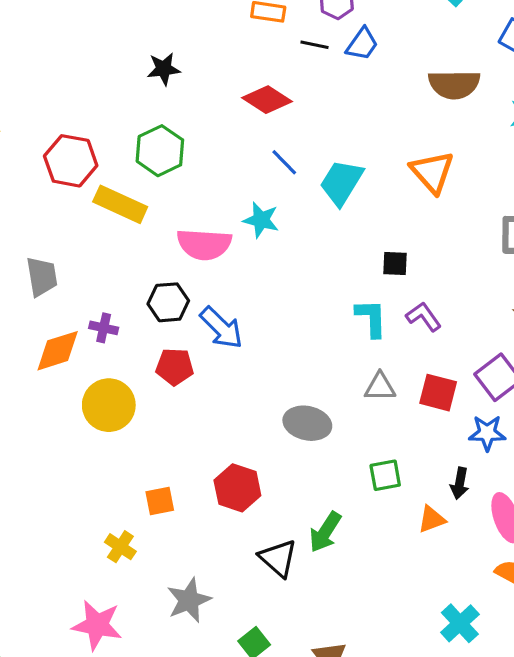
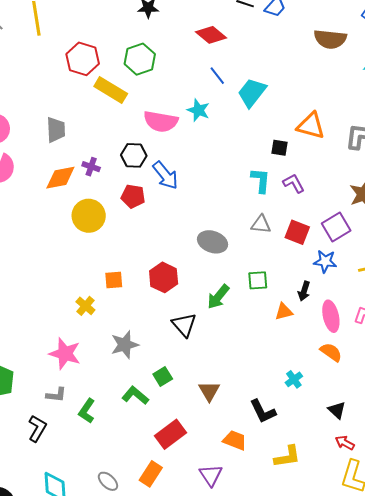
orange triangle: (432, 172) -> (311, 126), moved, turned -40
green arrow: (325, 532) -> (218, 297), moved
cyan cross: (460, 623) -> (294, 379), size x0.7

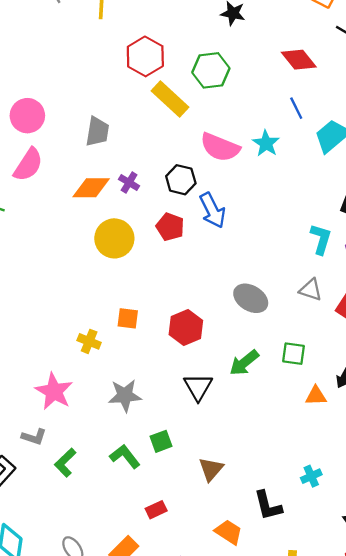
yellow cross: (85, 306) -> (89, 341), turned -30
red rectangle: (171, 434) -> (156, 510), size x0.6

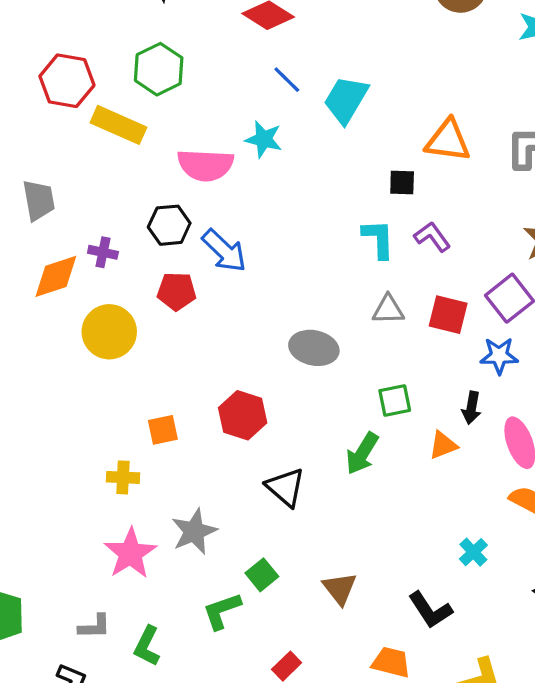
green arrow: (244, 363) -> (362, 453), moved
pink star: (54, 391) -> (130, 553), moved, turned 30
green L-shape: (125, 456) -> (222, 611), turned -52

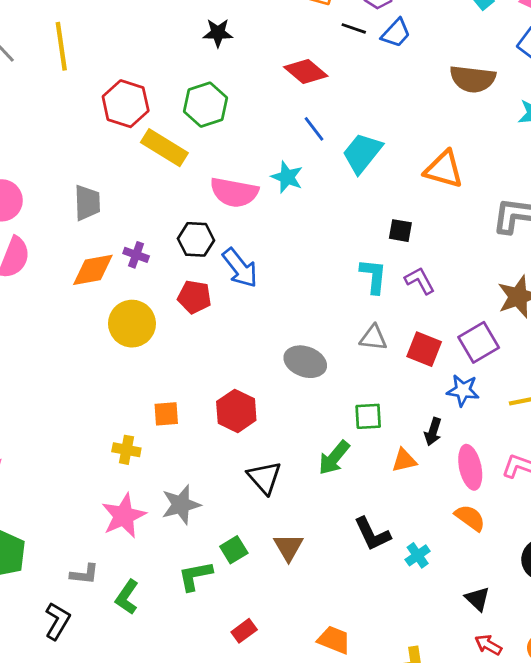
orange triangle: (448, 141) -> (444, 169), moved
brown triangle: (340, 588) -> (288, 547), moved
black L-shape: (430, 610) -> (372, 534), moved

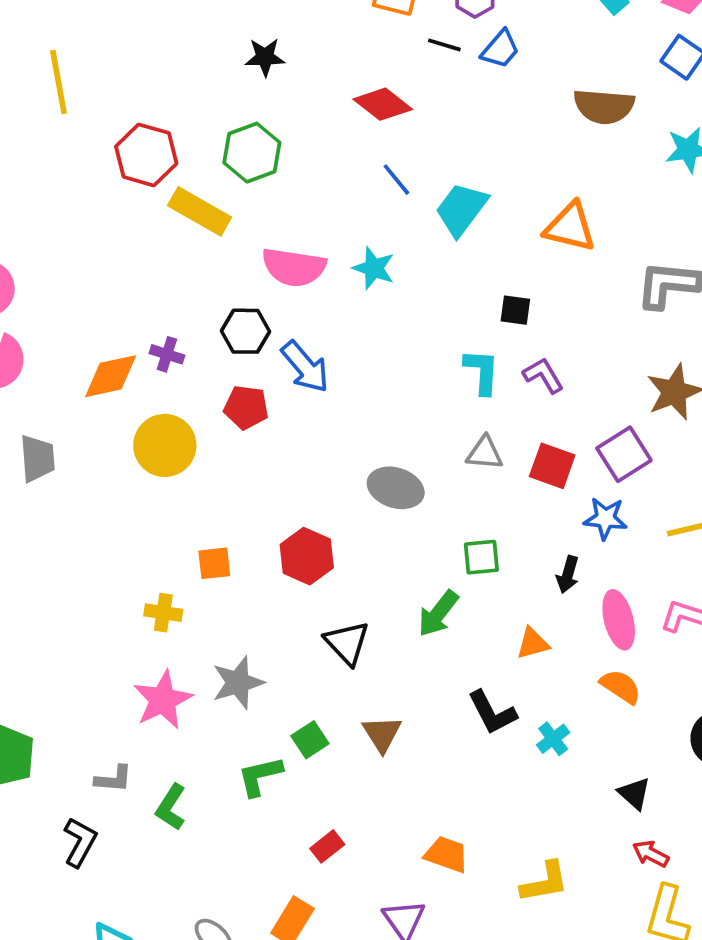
cyan star: (287, 177) -> (374, 268), moved
gray trapezoid: (87, 203) -> (37, 458), moved
orange triangle: (404, 460) -> (533, 643), moved

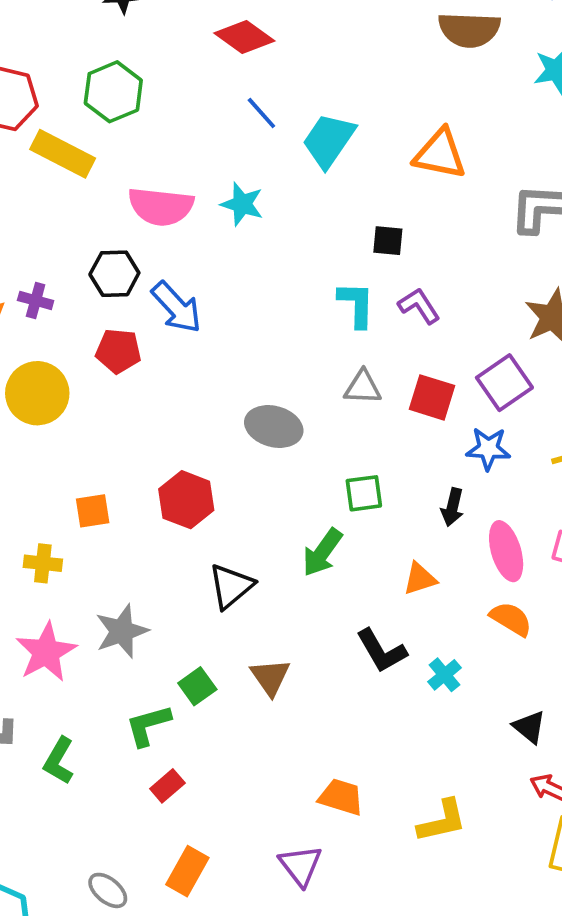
black triangle: (347, 643) -> (231, 586), turned 36
red rectangle: (327, 846) -> (167, 786), moved

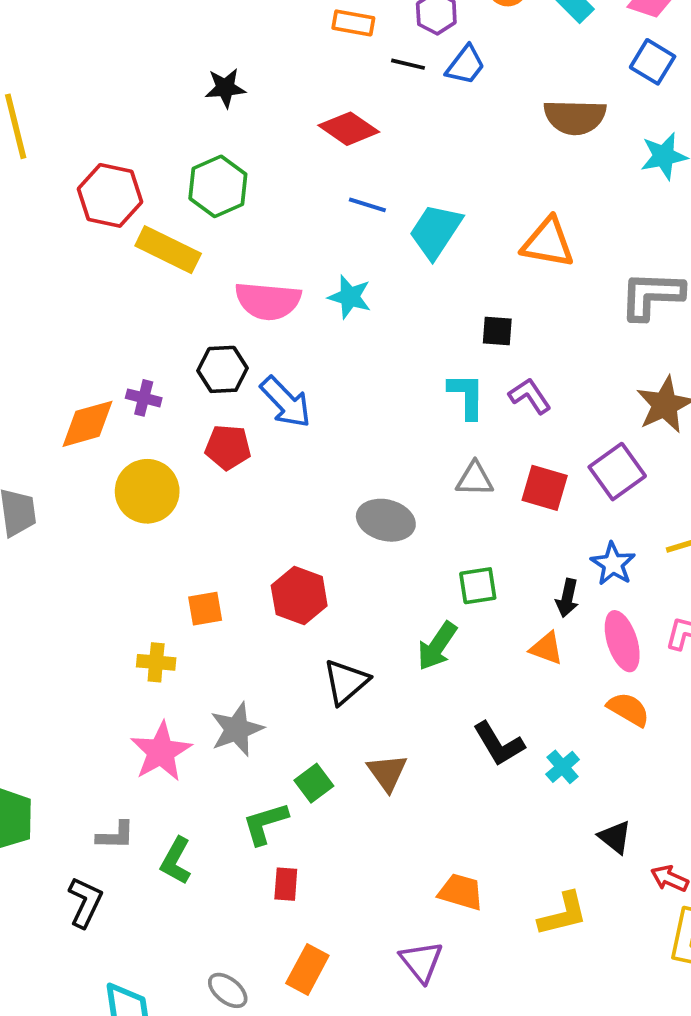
blue line: (261, 113) -> (367, 205), turned -30
blue star: (488, 449) -> (613, 564), moved, turned 30
orange triangle: (420, 579) -> (547, 648), moved, turned 39
black triangle: (529, 727) -> (615, 837), moved
red rectangle: (167, 786) -> (286, 884), turned -44

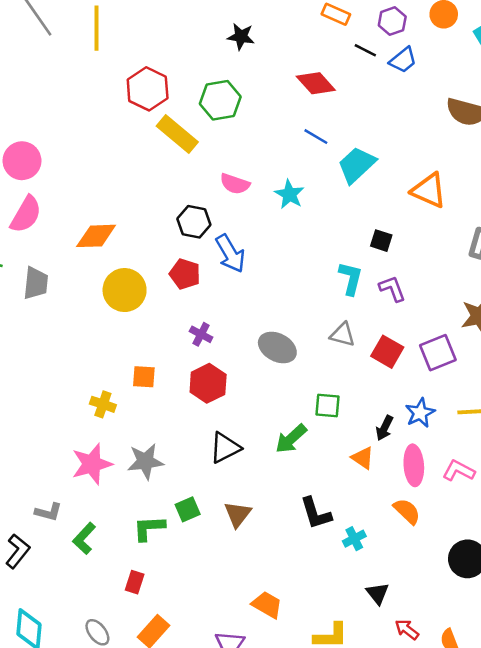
pink semicircle: (268, 301) -> (235, 184), size x0.7
purple cross: (144, 398) -> (201, 334), moved
red rectangle: (286, 884) -> (135, 582), moved

